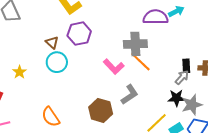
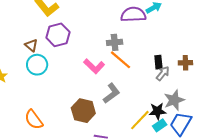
gray cross: (135, 44) -> (115, 42), size x0.7
black rectangle: (186, 66) -> (158, 62), moved
black star: (177, 98) -> (157, 111), moved

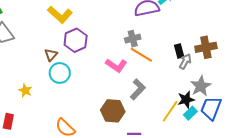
brown triangle: (31, 45) -> (51, 55), turned 40
brown cross: (185, 63) -> (206, 47), size x1.5

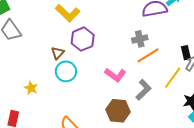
orange line: (141, 55) -> (148, 55), turned -65
pink L-shape: (116, 65) -> (115, 75), moved
yellow line: (170, 111) -> (173, 78), moved

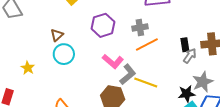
purple hexagon: (83, 39) -> (103, 25), moved
yellow line: (173, 78) -> (146, 83), moved, turned 70
gray L-shape: (143, 90) -> (128, 74), moved

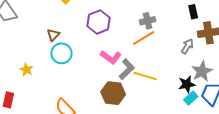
gray cross: (140, 27) -> (148, 21), moved
black rectangle: (185, 45) -> (193, 12), moved

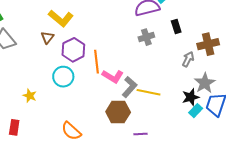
black rectangle: (193, 12) -> (176, 27), moved
purple hexagon: (99, 22) -> (73, 50), moved
brown triangle: (53, 35) -> (47, 37), moved
orange line: (144, 38) -> (96, 62), moved, turned -60

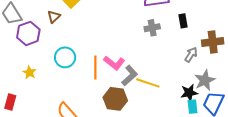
purple hexagon: (73, 50) -> (28, 33), moved
orange line: (96, 62) -> (95, 67), moved
cyan rectangle: (196, 111) -> (193, 107), turned -56

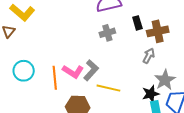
brown cross: (213, 42) -> (158, 31), moved
gray L-shape: (130, 75) -> (91, 70), moved

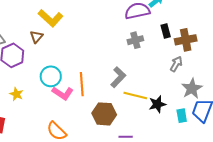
pink L-shape: (73, 71) -> (63, 93), moved
black star: (151, 94) -> (157, 104), moved

